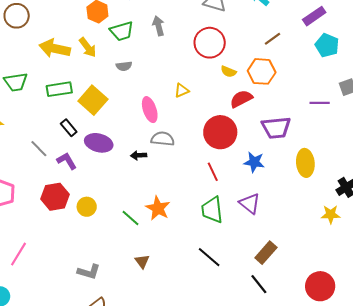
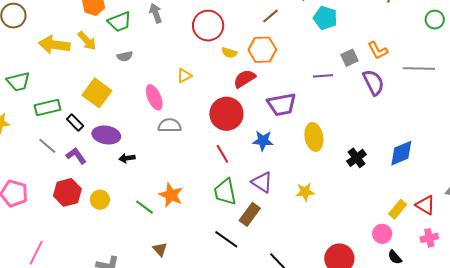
green rectangle: (59, 89) -> (48, 107), moved
black arrow: (139, 155) -> (127, 158), moved
yellow star: (331, 214) -> (305, 192), moved
brown rectangle: (266, 253) -> (250, 214), moved

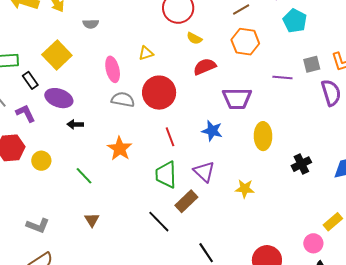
orange hexagon: (262, 50) -> (245, 42), moved
red circle: (226, 114) -> (159, 93), moved
orange star: (171, 195) -> (120, 149), moved

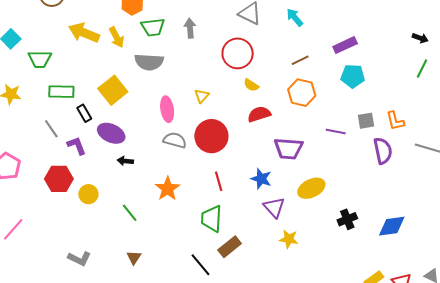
cyan pentagon: (295, 21) -> (353, 76), turned -30
gray semicircle: (91, 24) -> (149, 62), size x1.8
yellow triangle: (146, 53) -> (202, 96), turned -35
yellow ellipse: (263, 136) -> (311, 188), turned 60
purple triangle: (204, 172) -> (274, 207), moved

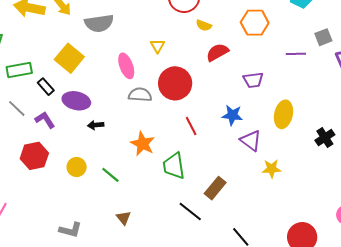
purple trapezoid: (289, 149) -> (253, 80), size x0.7
yellow ellipse: (311, 188) -> (283, 114), turned -40
yellow circle: (88, 194) -> (77, 167), moved
green trapezoid: (212, 219) -> (174, 166), moved

